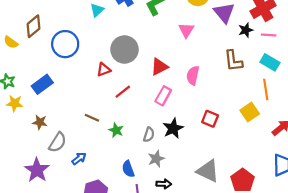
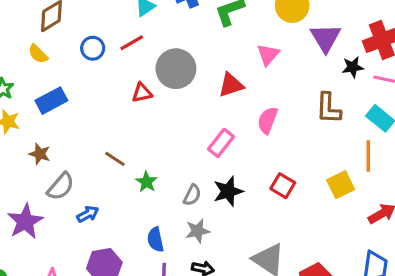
yellow semicircle: (11, 42) -> (38, 54), moved
blue circle: (65, 44) -> (93, 48), size x0.6
red triangle: (159, 67) -> (231, 85), moved
red line: (123, 92) -> (132, 43), moved

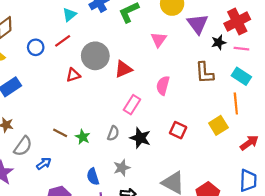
red triangle: (231, 85) -> (123, 69), moved
brown line: (115, 159) -> (60, 133), moved
black star: (228, 191) -> (140, 138), turned -30
gray semicircle: (192, 195) -> (113, 133), moved

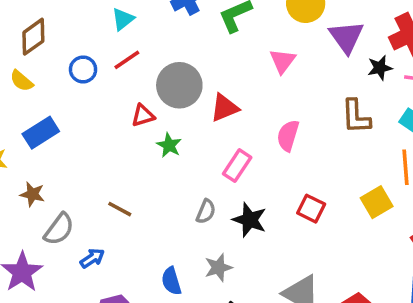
cyan triangle: (69, 15) -> (123, 19), moved
green star: (83, 137) -> (169, 145), moved

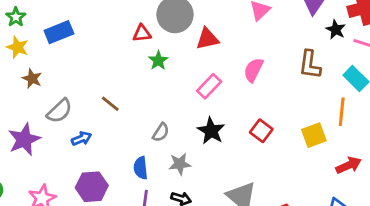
black star: (380, 68) -> (336, 30), turned 30
brown star: (32, 194) -> (32, 79), moved
gray semicircle: (206, 211) -> (161, 132), moved

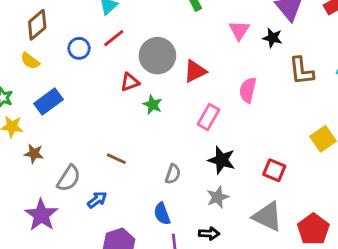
black star: (336, 30) -> (273, 38), moved
red square: (261, 131) -> (274, 170), moved
gray star: (180, 164) -> (218, 197), moved

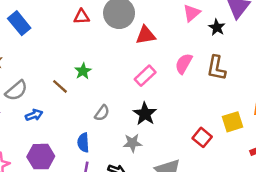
brown L-shape: (301, 71) -> (216, 68), moved
red triangle: (130, 82) -> (82, 17), moved
blue rectangle: (49, 102) -> (19, 23), turned 70
green star: (153, 105) -> (83, 71), moved
red square: (274, 170) -> (202, 137), moved

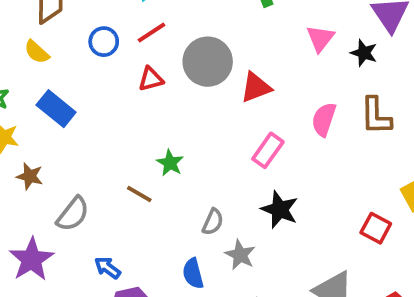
blue arrow: (34, 115) -> (108, 268), moved, turned -112
gray star: (132, 143) -> (240, 255), moved, turned -30

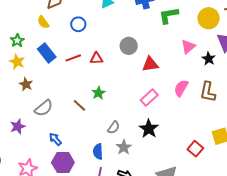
red line: (151, 33) -> (73, 58), moved
gray circle: (208, 62) -> (129, 46), size x0.7
red triangle: (151, 79) -> (96, 58), moved
purple star: (31, 259) -> (18, 127), size x0.7

